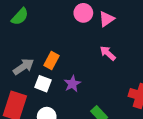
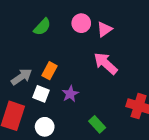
green semicircle: (20, 17) -> (42, 27), moved
pink arrow: (108, 53) -> (106, 63), size x1.5

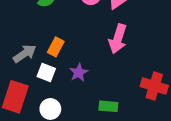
pink arrow: (106, 63) -> (118, 39), turned -115
green rectangle: (97, 124) -> (108, 106), turned -42

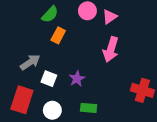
orange rectangle: (56, 47) -> (58, 35), moved
green rectangle: (108, 106) -> (89, 108), moved

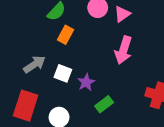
white square: (49, 79) -> (63, 73), moved
green rectangle: (89, 108) -> (104, 104), moved, turned -42

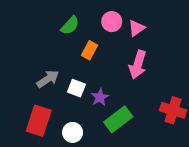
orange rectangle: (65, 35) -> (90, 50), moved
green rectangle: (104, 104) -> (118, 119), size x1.5

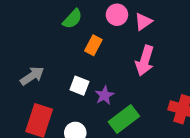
gray arrow: (48, 79) -> (32, 76), moved

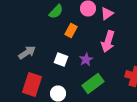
purple star: (104, 95) -> (86, 60), moved

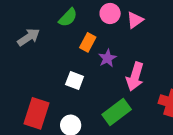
pink arrow: (108, 42) -> (135, 77), moved
gray arrow: (27, 52) -> (29, 37), moved
purple star: (86, 60) -> (107, 58), moved

